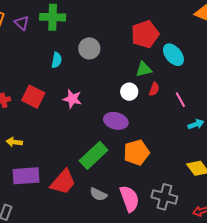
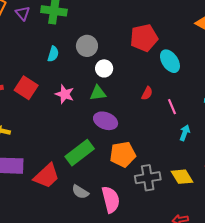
green triangle: (144, 69) -> (98, 93), moved
white circle: (129, 92) -> (104, 68), moved
cyan arrow: (196, 124) -> (185, 133), turned -56
gray cross: (164, 197) -> (148, 178), moved, turned -30

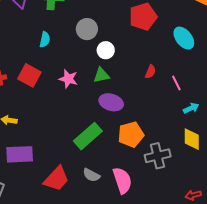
cyan semicircle: (53, 54) -> (45, 40), moved
cyan ellipse: (170, 61) -> (184, 38), moved
cyan arrow: (185, 133) -> (191, 108), turned 49
red trapezoid: (46, 176) -> (56, 179), moved
yellow diamond: (182, 177) -> (192, 139), moved, turned 35

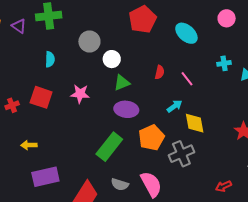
green triangle: (101, 75) -> (122, 83), moved
cyan arrow: (191, 108) -> (174, 106), moved
yellow diamond: (192, 139) -> (195, 123), moved

